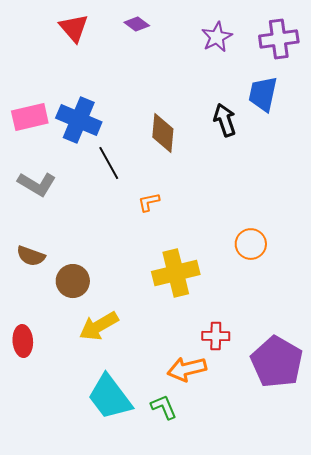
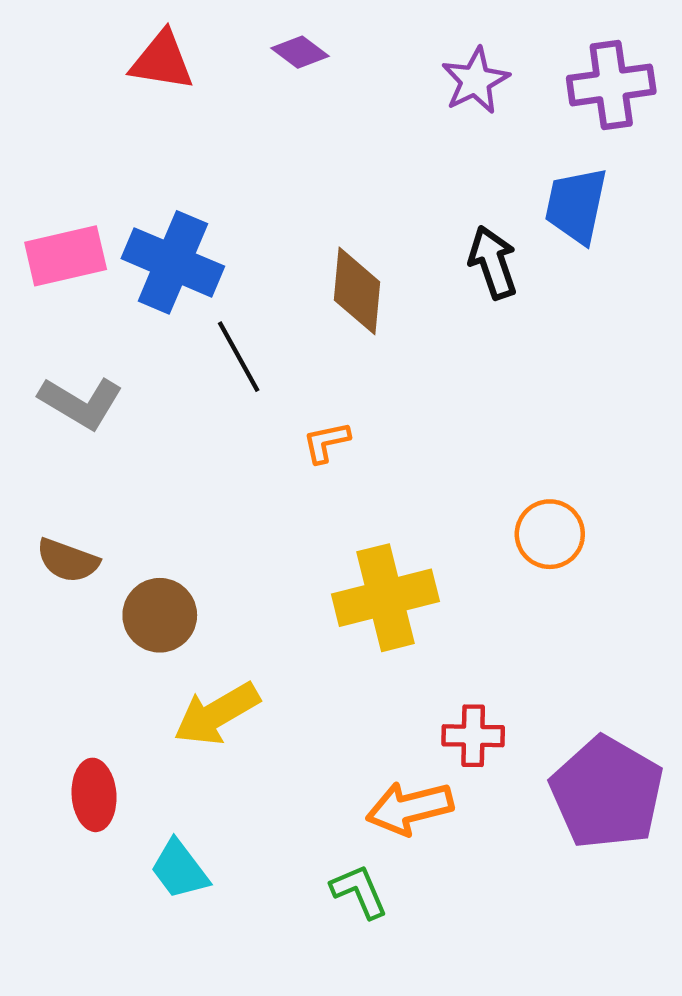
red triangle: (74, 28) -> (162, 61), turned -40
red ellipse: (23, 341) -> (94, 795), moved
cyan trapezoid: (110, 397) -> (179, 869), moved, size x0.6

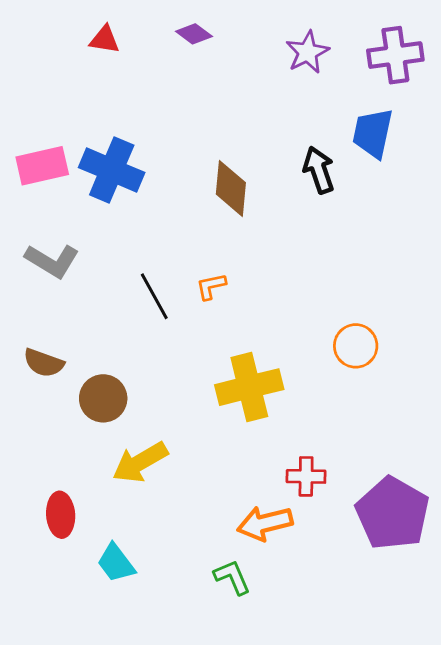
red triangle: (162, 61) -> (105, 39), size x0.7
black line: (239, 357) -> (154, 296), moved

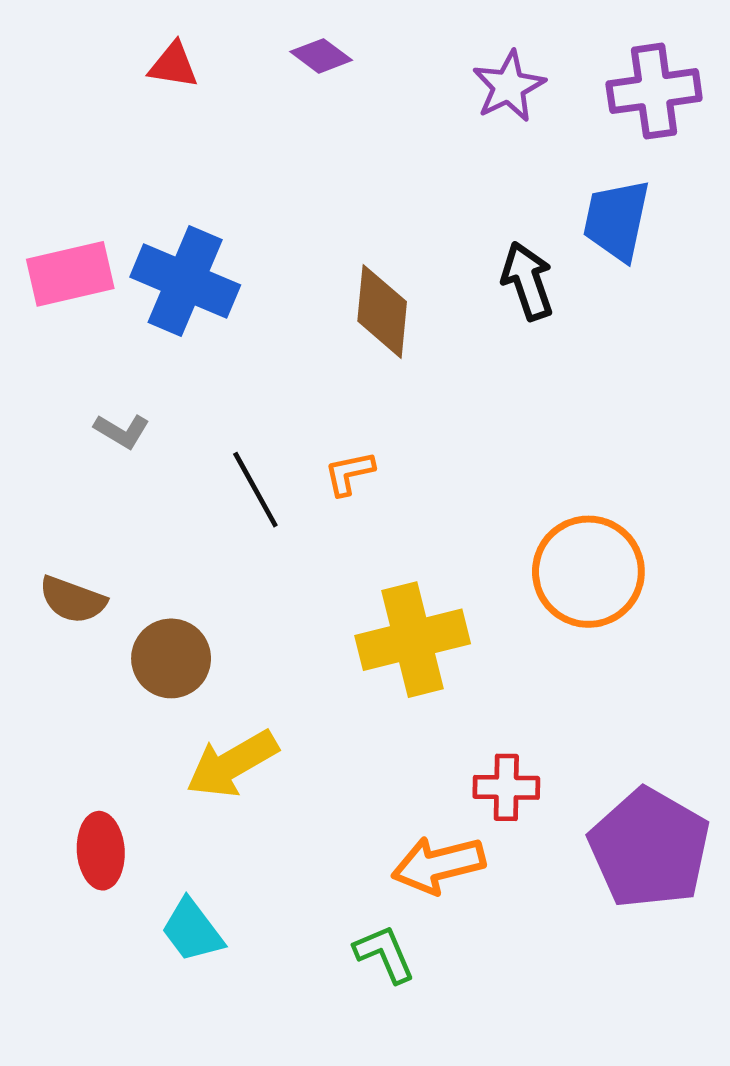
gray L-shape: (52, 261) -> (122, 431), moved, size x0.6
orange circle: (356, 346) -> (588, 572), size x1.5

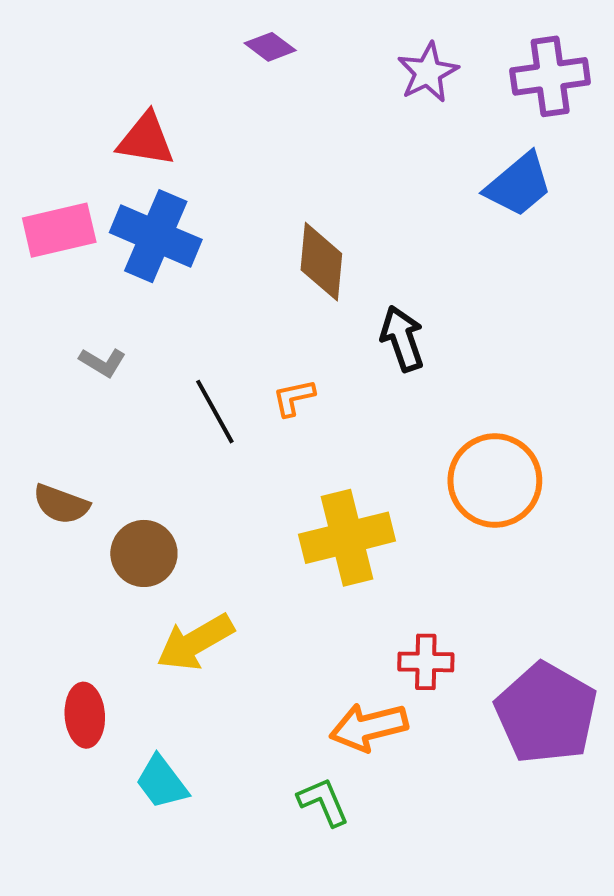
red triangle: (173, 65) -> (146, 139), moved, size x1.4
blue trapezoid: (617, 220) -> (519, 185), turned -142
black arrow: (527, 281) -> (402, 339), moved

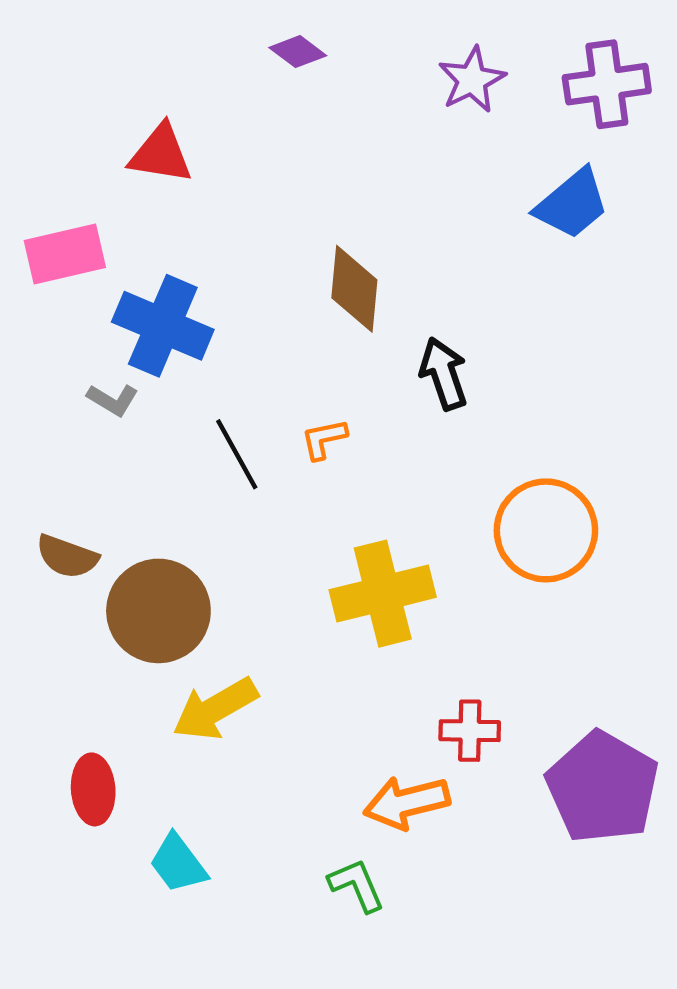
blue cross: (156, 236) -> (163, 326), moved
brown circle: (144, 553) -> (158, 611), size x1.4

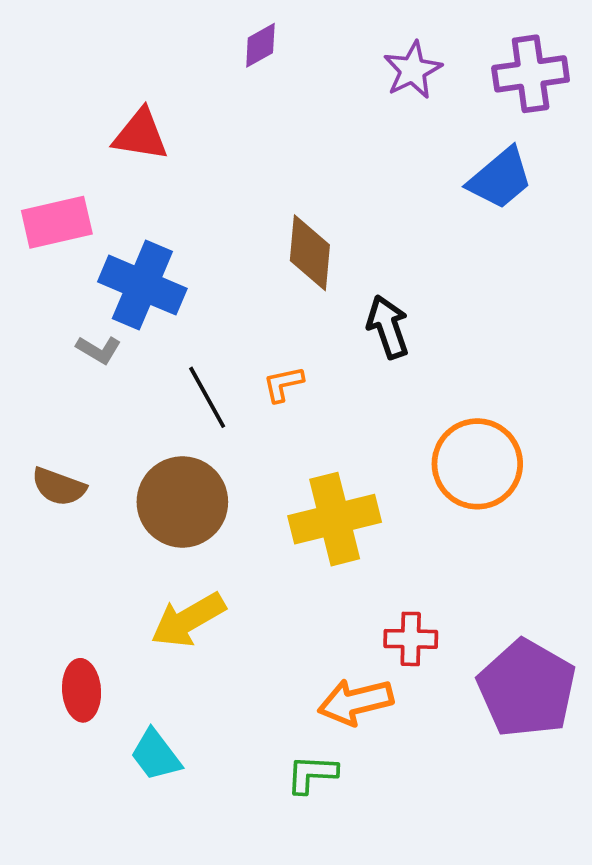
purple diamond: (298, 52) -> (260, 45), turned -66
brown circle: (158, 611) -> (182, 502), moved
green L-shape: (357, 885) -> (312, 774), turned -64

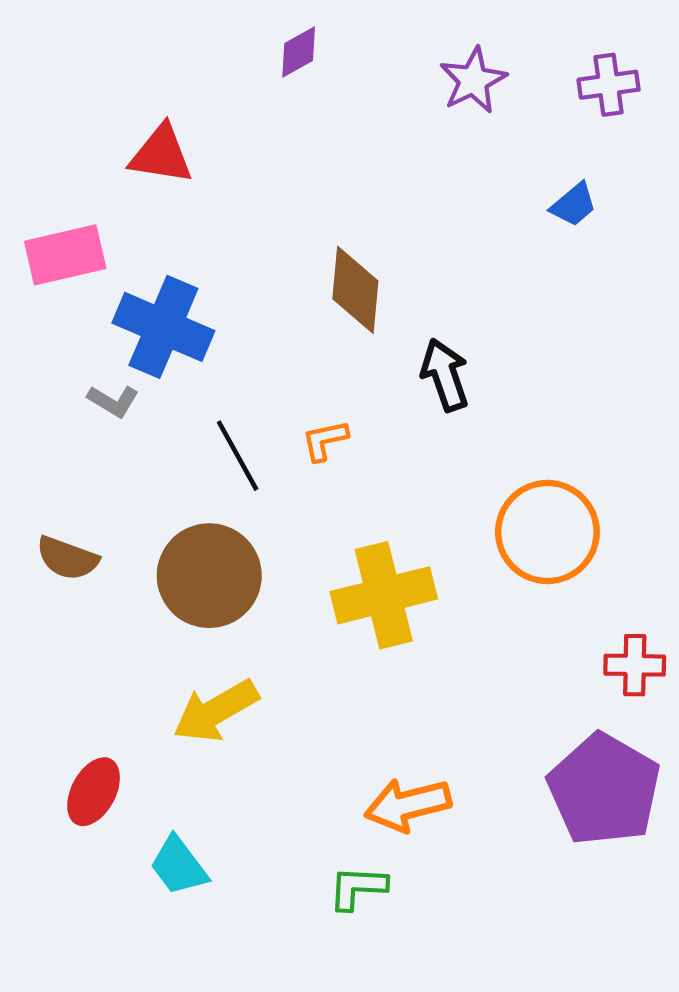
purple cross: (531, 74) -> (609, 85), size x0.7
blue trapezoid: (500, 178) -> (574, 205), size x0.6
red cross: (411, 639) -> (635, 665), moved
red ellipse: (82, 690) -> (94, 792), turned 32

